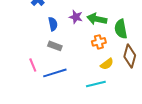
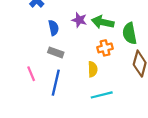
yellow semicircle: (107, 64) -> (93, 69), moved, turned -56
blue line: (55, 73) -> (56, 83), turned -60

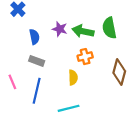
green semicircle: (130, 33) -> (109, 28), moved
cyan line: (102, 95) -> (69, 108), moved

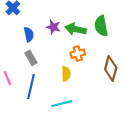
gray rectangle: (37, 61) -> (31, 58), turned 40

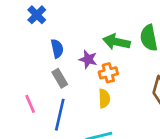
purple star: (53, 27) -> (88, 59), moved
orange cross: (78, 54) -> (108, 73), moved

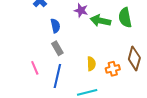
purple star: (88, 59) -> (81, 10), moved
orange cross: (108, 73) -> (113, 69), moved

